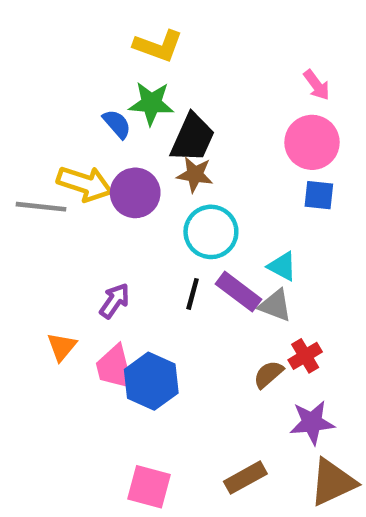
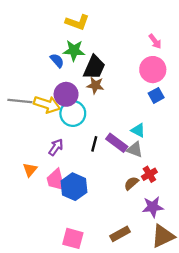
yellow arrow: (85, 184) -> (47, 104), moved
blue square: (319, 195) -> (156, 95), turned -35
cyan circle: (211, 232) -> (73, 113), moved

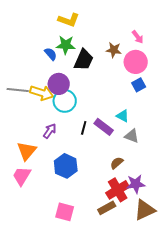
brown star: (95, 85) -> (114, 50), moved
gray triangle: (135, 149) -> (132, 136), moved
orange triangle: (30, 170) -> (27, 151), size x1.5
red cross: (149, 174) -> (118, 190), moved, size x1.6
pink trapezoid: (56, 180) -> (22, 176), moved, turned 45

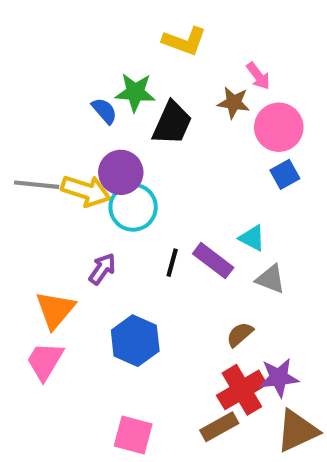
yellow L-shape: (69, 20) -> (184, 41), moved
pink arrow: (138, 37) -> (258, 76), moved

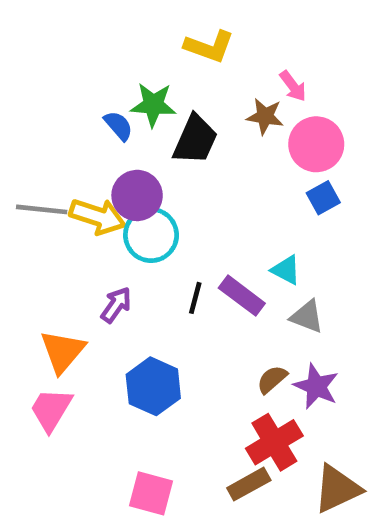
purple star: (279, 378) -> (316, 386), moved, turned 30

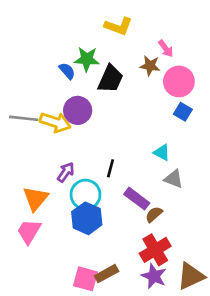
blue square: (323, 198) -> (183, 112), turned -30
cyan circle: (151, 235) -> (86, 195), moved
purple rectangle: (242, 296) -> (137, 199), moved
purple star: (316, 386) -> (154, 276), moved
brown rectangle: (249, 484) -> (107, 274), moved

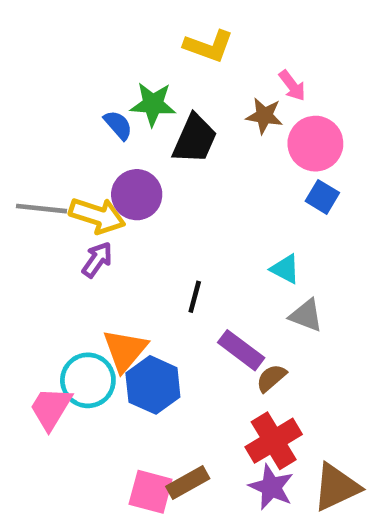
purple arrow: (66, 172) -> (97, 260), moved
cyan circle: (86, 195) -> (88, 380), moved
orange triangle: (36, 199) -> (125, 350), moved

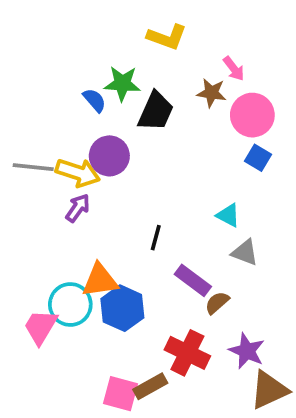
orange triangle: (125, 350) -> (100, 280), turned 42
red cross: (274, 441) -> (187, 353), moved, turned -33
purple star: (271, 487) -> (247, 351), moved

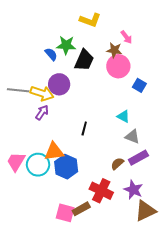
pink circle: (252, 115) -> (118, 66), moved
purple rectangle: (193, 280) -> (138, 158), moved, turned -66
pink trapezoid: (41, 327) -> (16, 162), moved

